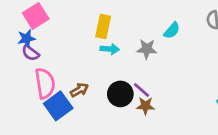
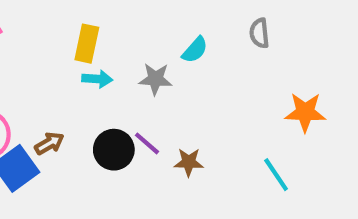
brown star: (145, 106) -> (189, 162), moved

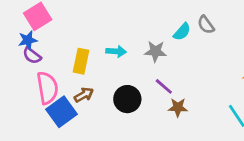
gray semicircle: (259, 33) -> (206, 25), moved, turned -30
yellow rectangle: (87, 44) -> (81, 61), moved
purple line: (147, 143) -> (164, 86), moved

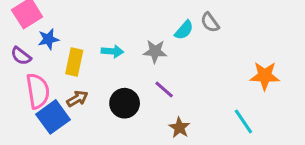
blue star: (28, 40) -> (48, 39), moved
brown star: (178, 107) -> (179, 128), moved, turned 30

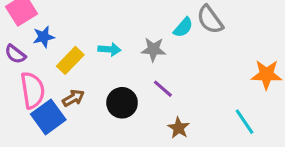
gray semicircle: (210, 22) -> (210, 20), size x1.4
yellow rectangle: (74, 62) -> (70, 60), turned 32

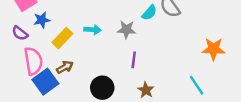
purple line: (163, 89) -> (134, 60), turned 56
black circle: (122, 103) -> (102, 88), moved

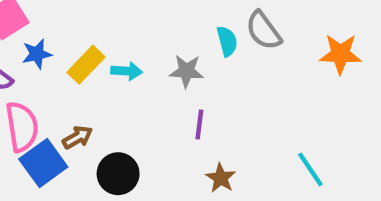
cyan semicircle: (149, 13) -> (227, 41), turned -56
yellow rectangle: (62, 38) -> (86, 65), moved
orange star: (214, 49) -> (340, 54), moved
black circle: (102, 88) -> (118, 174), moved

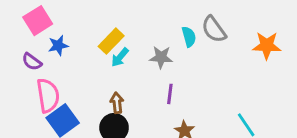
yellow rectangle: (86, 65) -> (111, 41), moved
cyan arrow: (127, 71) -> (120, 57), turned 126
brown arrow: (77, 137) -> (117, 103), moved, turned -66

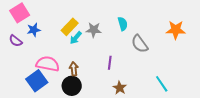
gray semicircle: (214, 29) -> (140, 44), moved
gray star: (161, 57) -> (94, 30), moved
pink semicircle: (48, 95) -> (48, 64), moved, turned -70

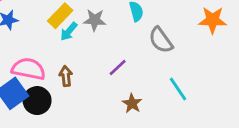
purple line: (110, 63) -> (118, 67), turned 40
cyan line: (162, 84) -> (178, 89), moved
black circle: (72, 86) -> (37, 101), moved

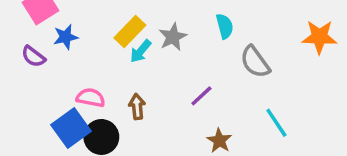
gray star: (95, 20) -> (173, 37), turned -30
pink semicircle: (28, 69) -> (91, 98), size x0.7

